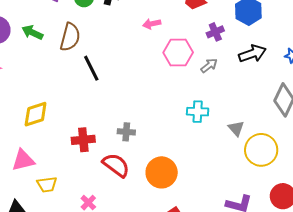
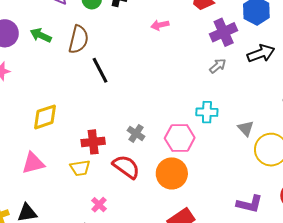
purple cross: (215, 32) -> (224, 32), size x1.5
pink hexagon: (178, 52) -> (180, 138), moved
gray cross: (126, 132) -> (136, 133), turned 30
yellow trapezoid: (47, 185) -> (80, 168), moved

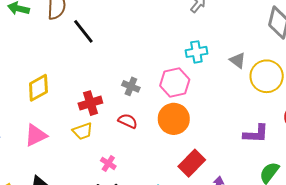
red semicircle: (126, 167) -> (128, 121), size x0.7

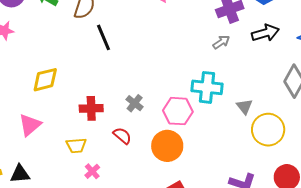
cyan cross: (196, 52) -> (207, 87), size x1.4
yellow trapezoid: (83, 131) -> (76, 145), moved
pink triangle: (36, 135) -> (30, 125), turned -30

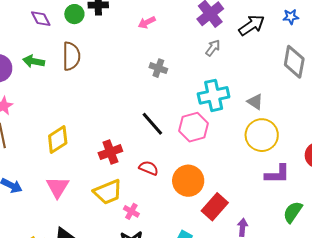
black line: (104, 37) -> (152, 124), moved
gray cross: (135, 103) -> (158, 68), moved
yellow circle: (268, 130) -> (262, 135), moved
yellow trapezoid: (76, 145) -> (108, 192), size x1.4
orange circle: (167, 146) -> (188, 181), moved

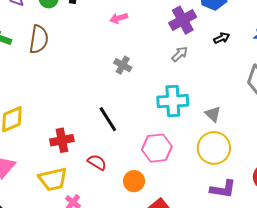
black arrow: (252, 25) -> (222, 38), size x0.6
pink hexagon: (193, 127) -> (157, 148), moved
orange circle: (188, 181) -> (134, 181), size x0.7

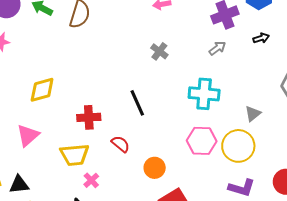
gray triangle: (213, 114) -> (253, 114), moved, turned 30
pink hexagon: (157, 148) -> (202, 141), moved

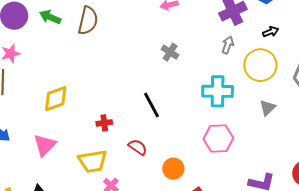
gray arrow: (217, 48) -> (228, 45), turned -30
red cross: (89, 117) -> (104, 123), size x0.7
yellow circle: (238, 146) -> (260, 65), moved

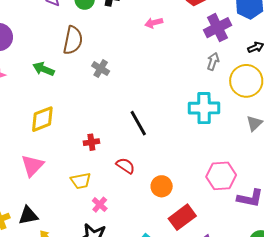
green arrow: (50, 17) -> (44, 69), moved
gray cross: (170, 52) -> (101, 69), moved
pink hexagon: (218, 138) -> (221, 176), moved
yellow trapezoid: (93, 161) -> (81, 181), size x0.7

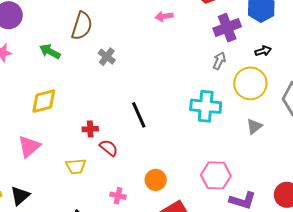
red semicircle: (125, 166) -> (109, 148), moved
pink cross: (100, 205) -> (118, 196), moved, turned -35
black triangle: (28, 215) -> (20, 196), turned -35

